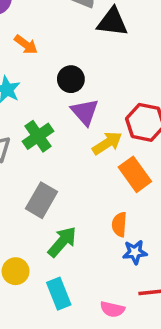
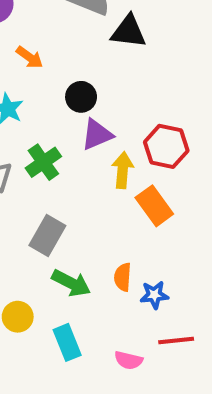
purple triangle: (85, 112) -> (97, 134), turned 48
yellow arrow: (107, 143) -> (123, 170), turned -52
orange semicircle: (119, 224) -> (123, 277), moved
green arrow: (62, 242) -> (71, 283), turned 76

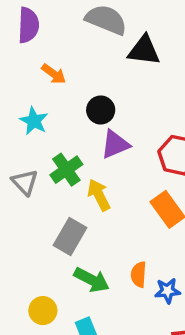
yellow arrow: (123, 170) -> (99, 195), moved, turned -32

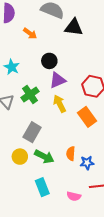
orange arrow: (54, 74) -> (30, 33), moved
yellow arrow: (99, 195) -> (60, 104), moved
yellow circle: (43, 311) -> (20, 157), moved

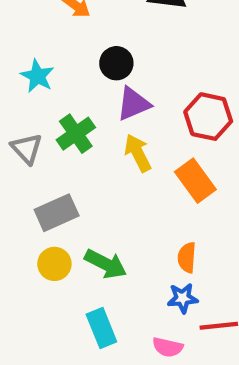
gray rectangle: (32, 132) -> (57, 213), moved, turned 36
orange semicircle: (71, 154) -> (187, 258), moved
blue star: (87, 163) -> (183, 298), moved

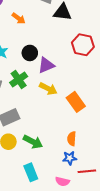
black circle: (116, 63) -> (30, 53), moved
red hexagon: (208, 117) -> (83, 45), moved
yellow arrow: (138, 153) -> (48, 89), turned 144

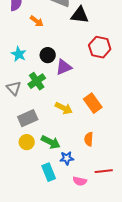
yellow arrow: (48, 89) -> (64, 108), moved
blue star: (70, 158) -> (67, 158), moved

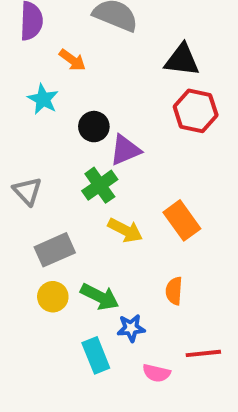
black triangle: (80, 15) -> (182, 60), moved
cyan star: (19, 54) -> (43, 99), moved
green cross: (37, 81) -> (100, 185), moved

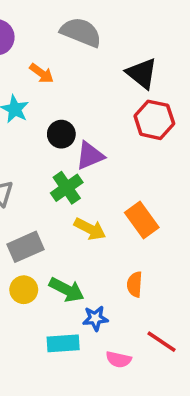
black triangle: (182, 60) -> (142, 73), turned 32
red line: (203, 353) -> (161, 342), turned 40
cyan rectangle: (96, 355) -> (63, 343), turned -72

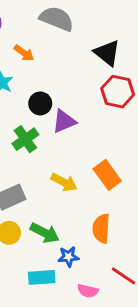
green cross: (67, 188) -> (25, 139), moved
orange semicircle: (135, 284) -> (101, 228), size x1.4

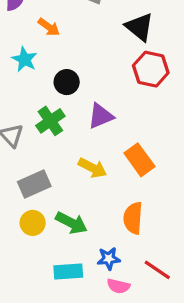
purple triangle: (64, 121) -> (101, 116), moved
blue star: (68, 257) -> (109, 259), moved

